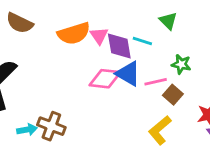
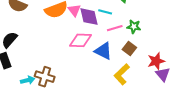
blue triangle: (128, 74) -> (103, 51), moved
pink line: (156, 82) -> (115, 28), moved

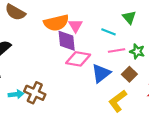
purple diamond: (89, 17) -> (67, 41), moved
blue triangle: (103, 51) -> (101, 73), turned 48

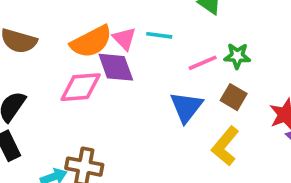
cyan line: (108, 32) -> (159, 35), moved
pink diamond: (78, 59) -> (81, 87), moved

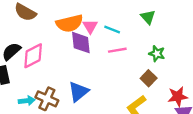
pink line: (203, 63) -> (117, 50), moved
pink diamond: (81, 87) -> (33, 56), moved, turned -36
blue triangle: (186, 107) -> (78, 92), moved

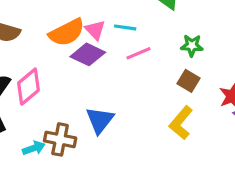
purple diamond: (81, 43) -> (88, 54), turned -45

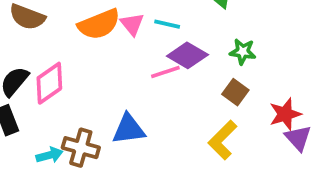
pink line: (138, 53) -> (165, 72), moved
purple diamond: (88, 54) -> (187, 55), moved
blue triangle: (100, 120) -> (129, 129), turned 40

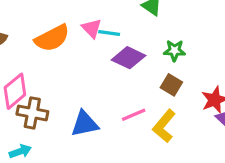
pink triangle: (132, 24) -> (92, 28), moved
pink line: (165, 72) -> (134, 115), moved
brown cross: (81, 148) -> (32, 113), moved

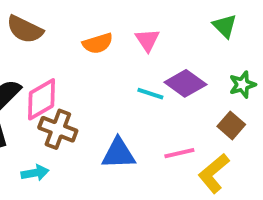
cyan line: (109, 33) -> (150, 94), moved
orange semicircle: (52, 38) -> (98, 43), size x0.7
green star: (174, 50) -> (242, 85), turned -30

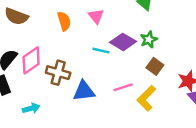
orange semicircle: (98, 43) -> (64, 21), turned -84
green star: (242, 85) -> (149, 39), moved
brown cross: (58, 129) -> (58, 73), moved

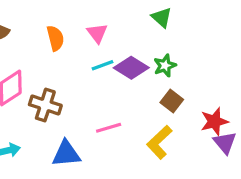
cyan line: (101, 51) -> (103, 65), moved, turned -35
pink line: (123, 87) -> (109, 128), moved
blue triangle: (84, 91) -> (66, 154), moved

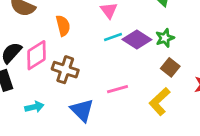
orange semicircle: (55, 38) -> (63, 26), moved
blue triangle: (66, 154) -> (82, 110), turned 50

